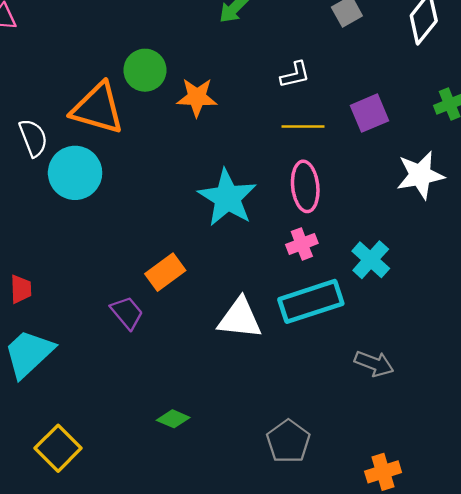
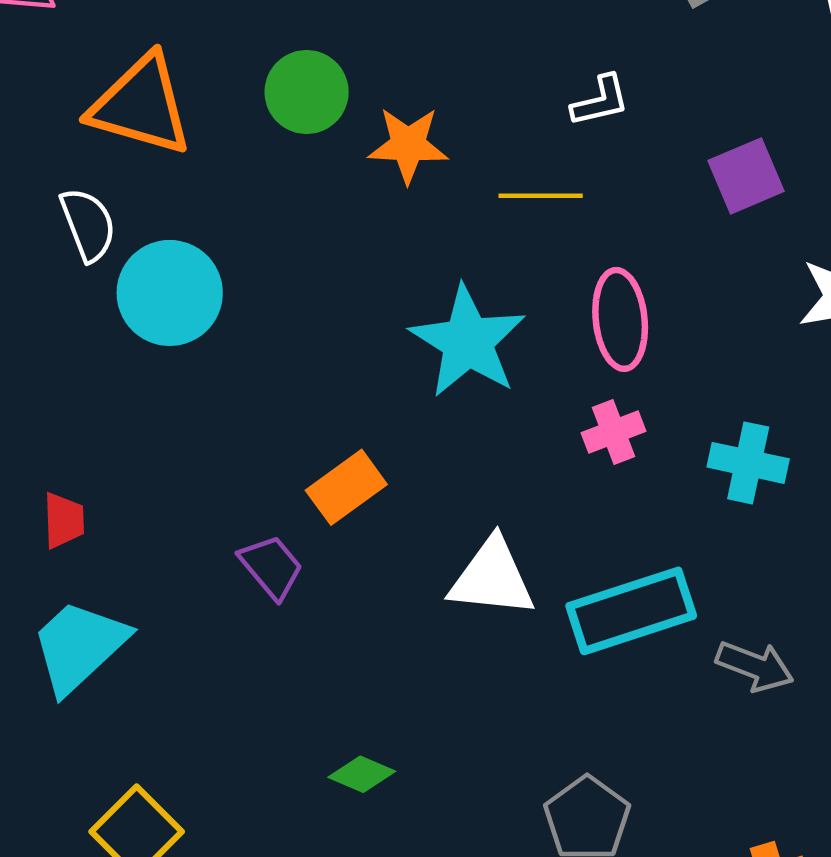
orange triangle: (98, 109) -> (141, 105), moved
yellow line: (303, 127) -> (541, 196), moved
cyan cross: (371, 260) -> (748, 463), turned -30
cyan rectangle: (311, 301) -> (631, 611), moved

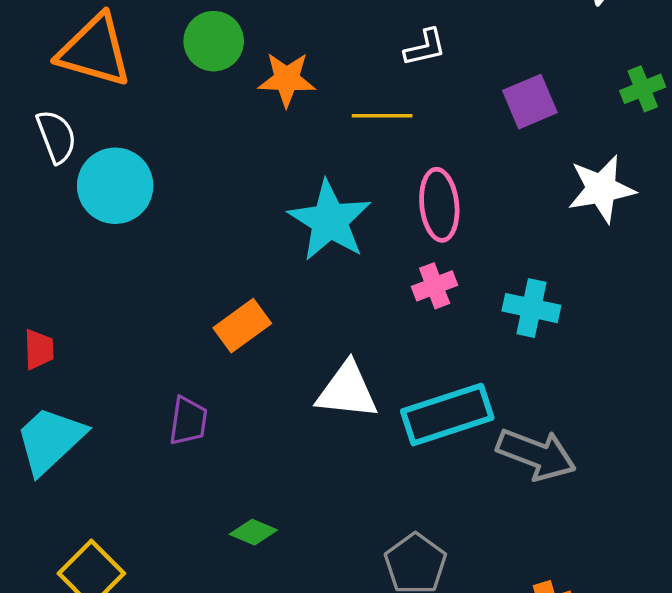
purple trapezoid: (271, 567) -> (188, 421), moved, turned 48
gray arrow: (755, 666) -> (536, 454), size x1.4

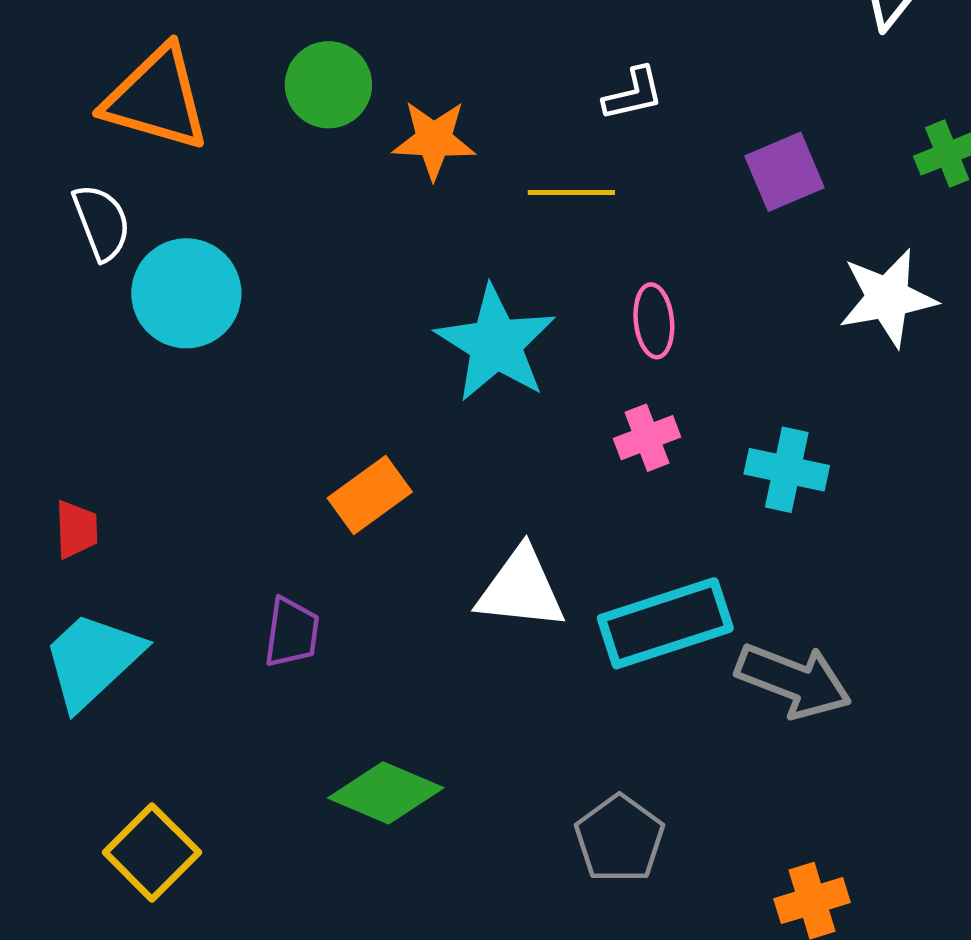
pink ellipse: (439, 205) -> (654, 321), size x0.7
green diamond: (253, 532) -> (386, 793), size x1.6

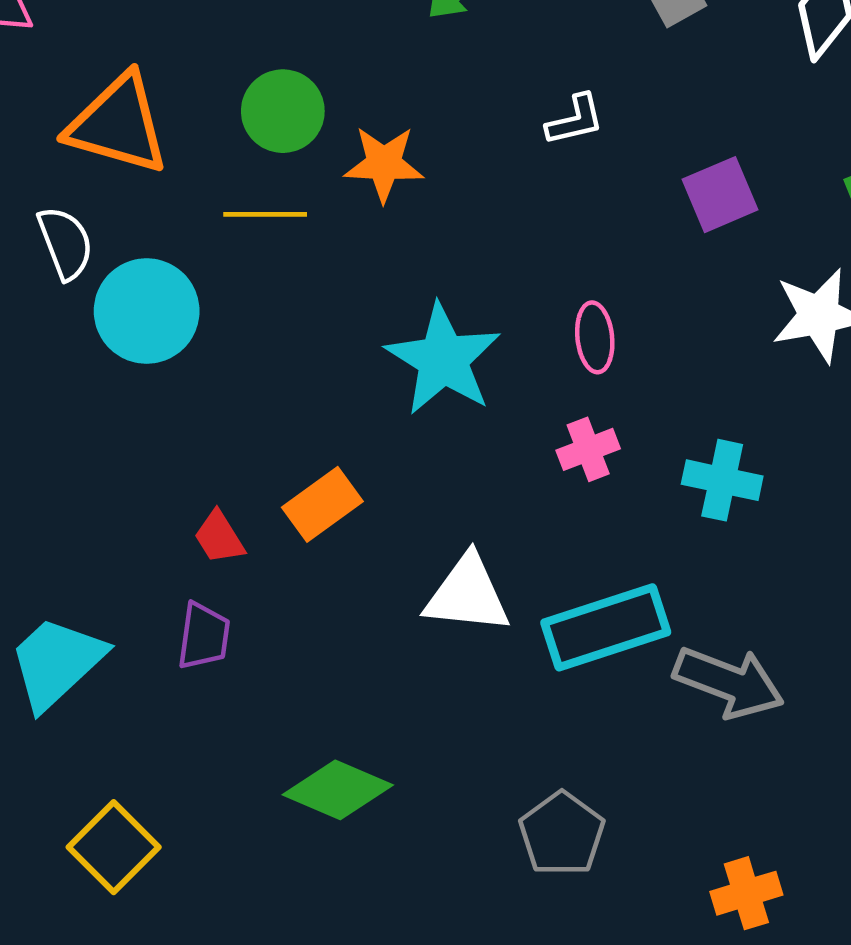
yellow line: (571, 192) -> (265, 214), moved
red trapezoid: (76, 529) -> (219, 537), moved, turned 150
purple trapezoid: (292, 632) -> (204, 636), moved

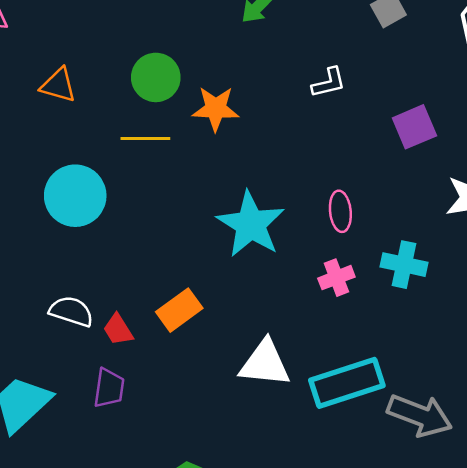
orange triangle: (118, 124) -> (58, 85), size x0.6
white semicircle: (65, 243) -> (71, 311), moved, turned -51
cyan cross: (722, 480) -> (404, 265), moved

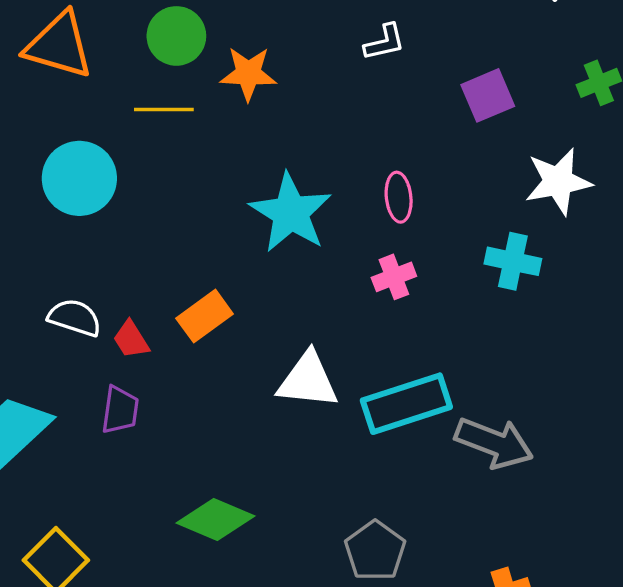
orange triangle: (58, 85) -> (59, 45), size x1.6
cyan cross: (404, 265) -> (513, 261), moved

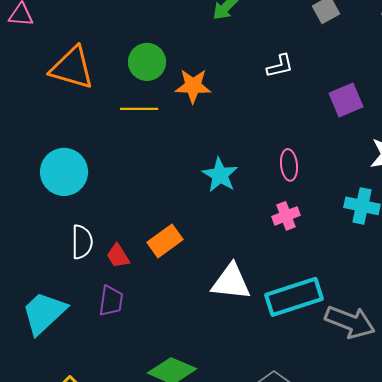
cyan circle: (79, 178) -> (64, 172), moved
cyan star: (291, 213) -> (220, 175), size x0.7
white semicircle: (75, 318) -> (82, 242), turned 72

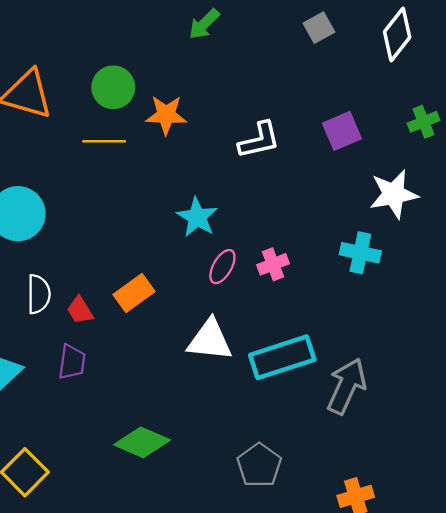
white L-shape: (280, 66) -> (259, 140), moved, size x1.4
pink ellipse: (289, 165) -> (222, 267), moved, turned 36
gray arrow: (350, 322) -> (347, 386), turned -87

